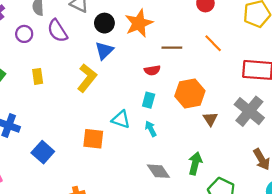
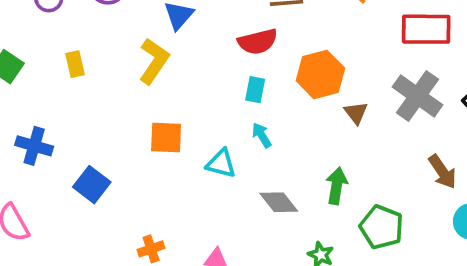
red semicircle: (152, 70) -> (258, 42), size x1.5
cyan triangle: (121, 119) -> (221, 164), moved
orange square: (93, 139) -> (166, 138), moved

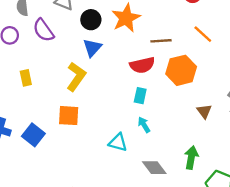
orange hexagon: (320, 74) -> (181, 70), moved
orange square: (166, 138) -> (69, 116), moved
blue square: (92, 185) -> (33, 135), moved

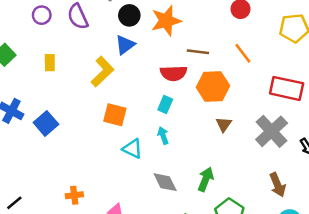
brown triangle: (204, 111) -> (224, 124), moved
orange square: (69, 116) -> (115, 115), moved

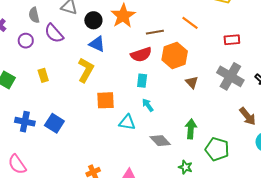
blue triangle: (125, 45) -> (97, 44), turned -42
red rectangle: (287, 88) -> (232, 40), size x0.6

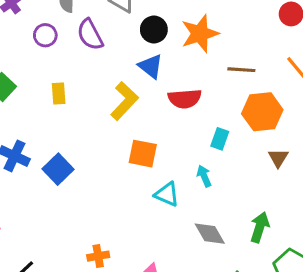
red semicircle: (141, 55) -> (185, 99), moved
cyan rectangle: (142, 81) -> (220, 139), moved

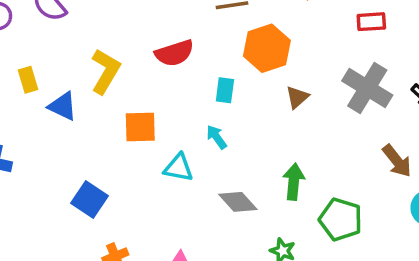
blue triangle: (151, 66) -> (63, 106), moved
brown triangle: (278, 158) -> (297, 97), turned 30
blue square: (58, 169) -> (89, 199), moved

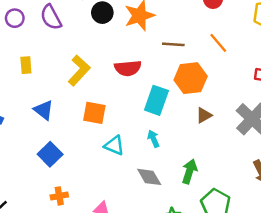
cyan rectangle: (225, 90) -> (156, 100), size x1.6
blue triangle: (63, 106) -> (44, 110), moved
cyan arrow: (217, 137) -> (153, 139), moved

